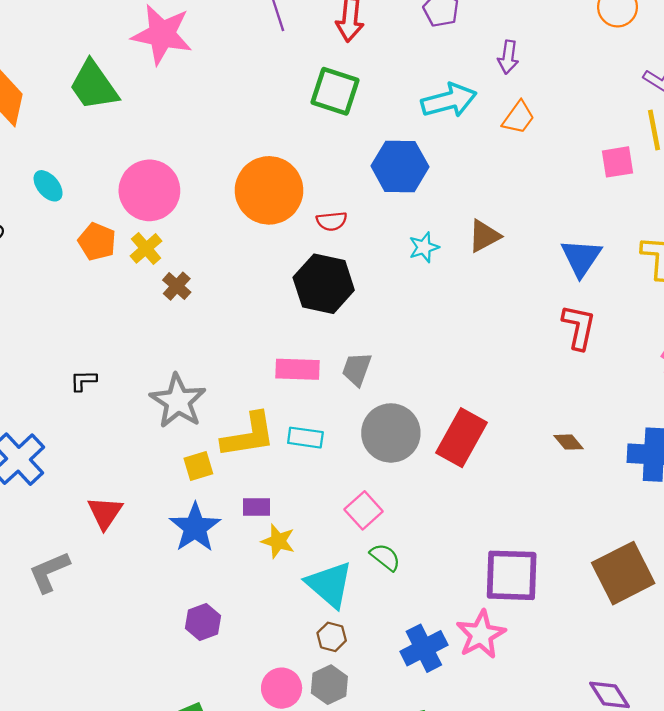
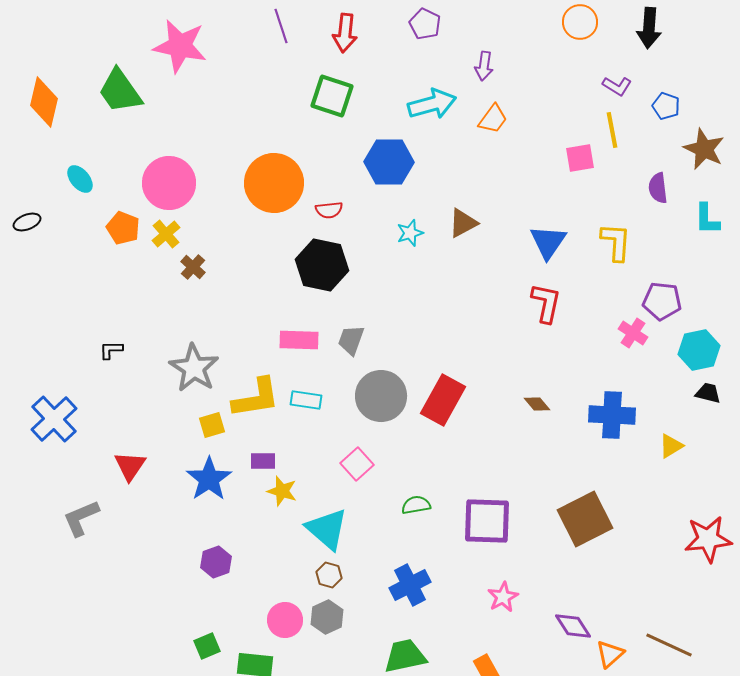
green semicircle: (385, 557) -> (416, 505), moved, turned -48
pink star: (481, 635) -> (503, 597), moved, size x0.7

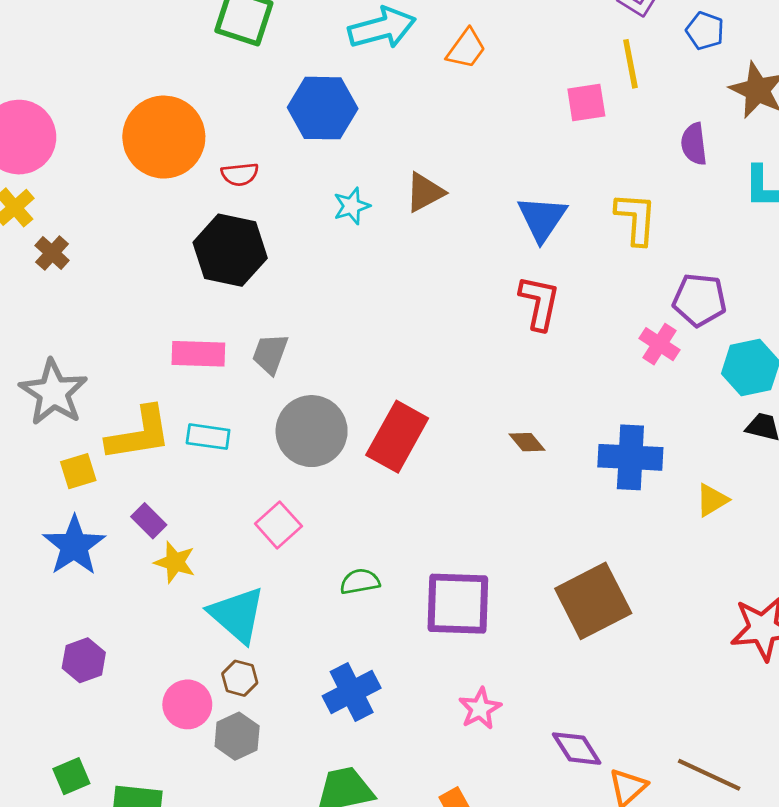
purple rectangle: (263, 461) -> (149, 521), turned 45
pink circle: (285, 620) -> (187, 704), moved

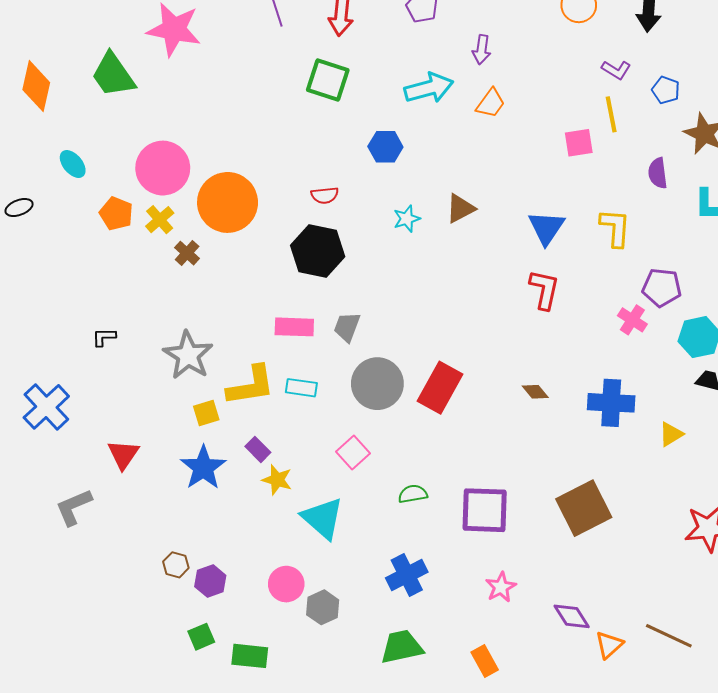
blue hexagon: (323, 108) -> (385, 147), size x0.7
orange circle: (164, 137) -> (228, 202), moved
purple hexagon: (84, 660) -> (210, 581), moved
brown hexagon: (240, 678) -> (176, 565), moved

